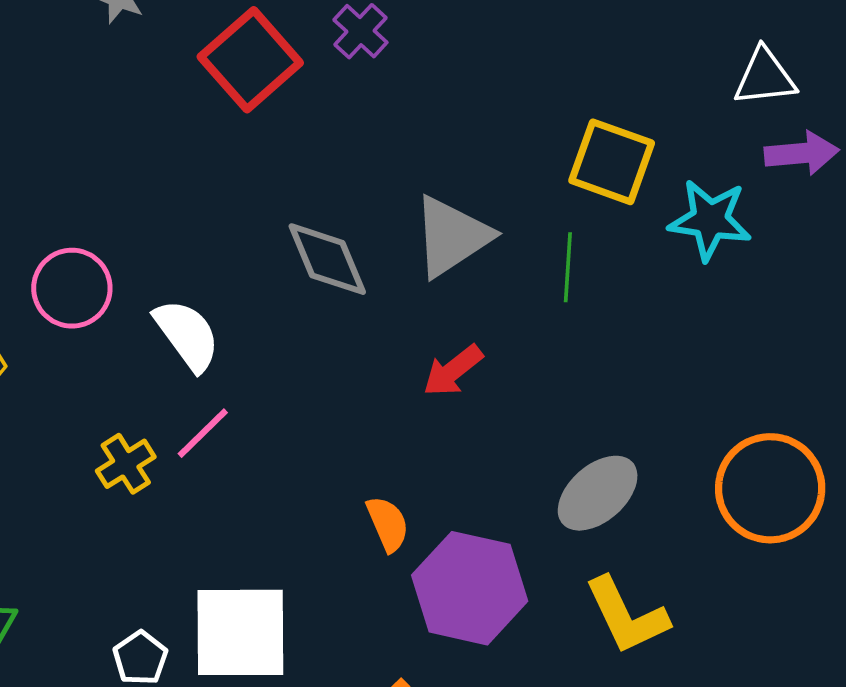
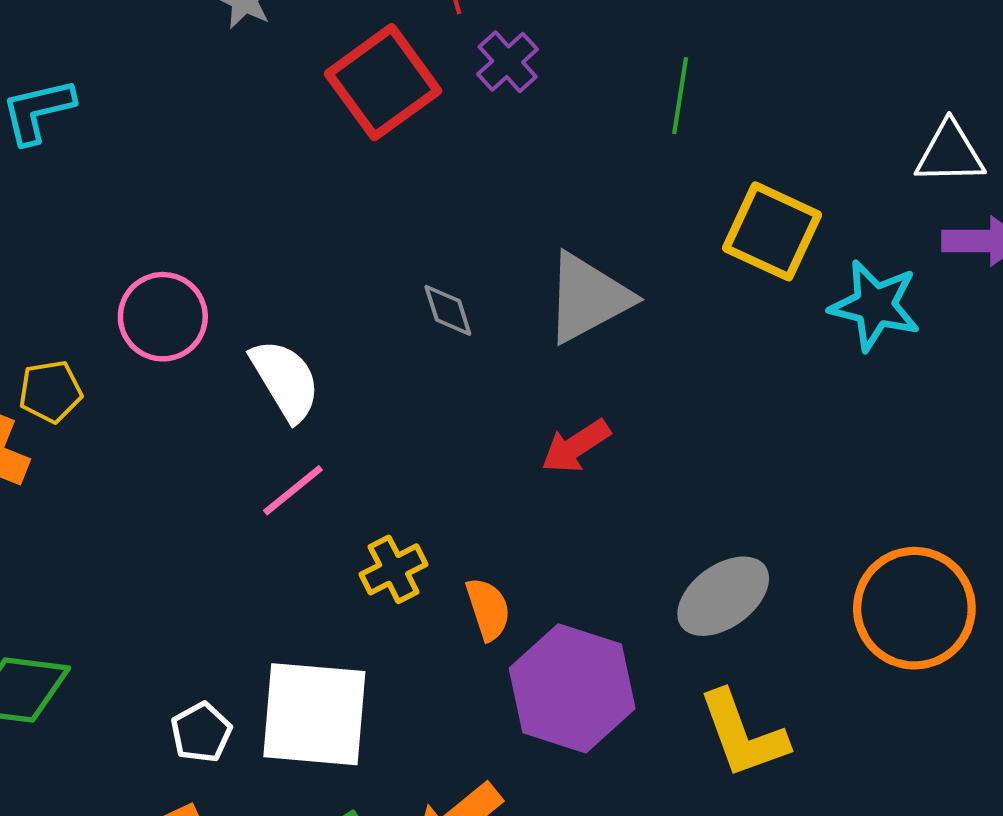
gray diamond: (327, 259) -> (448, 310), size x0.6
green line: (568, 267) -> (680, 96), moved
yellow cross: (126, 464) -> (394, 569), moved

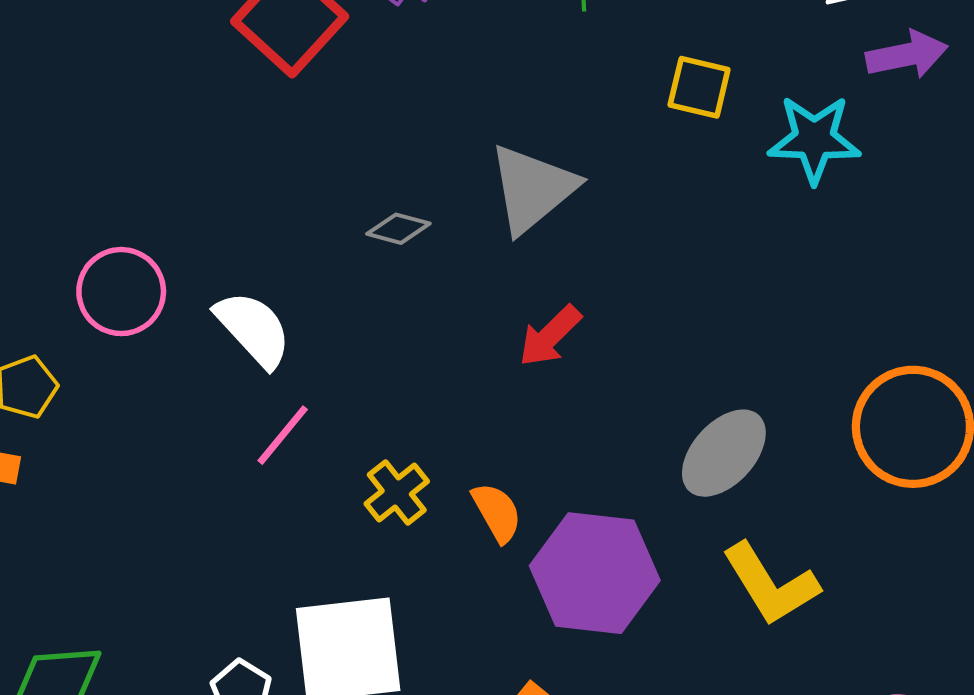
yellow square: (772, 231) -> (699, 87), size x0.7
gray diamond: (448, 310) -> (398, 229), turned -46

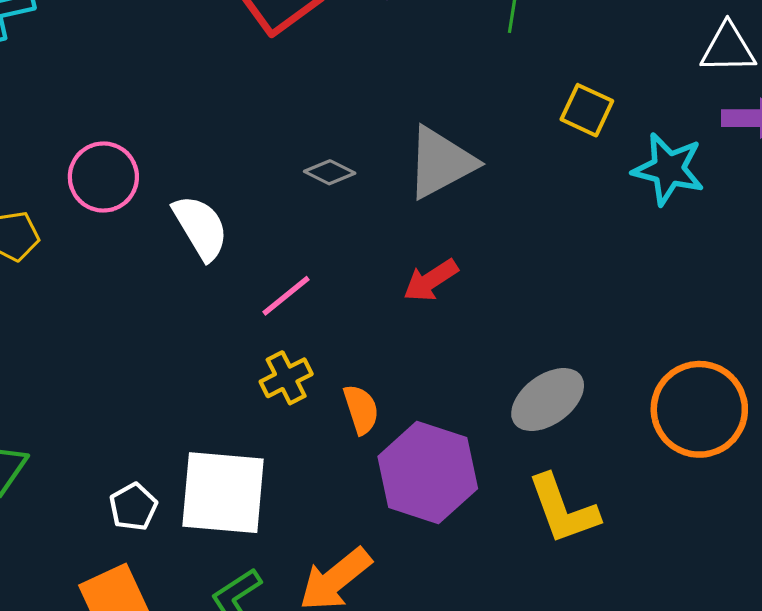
pink line: (283, 435) -> (286, 296), moved

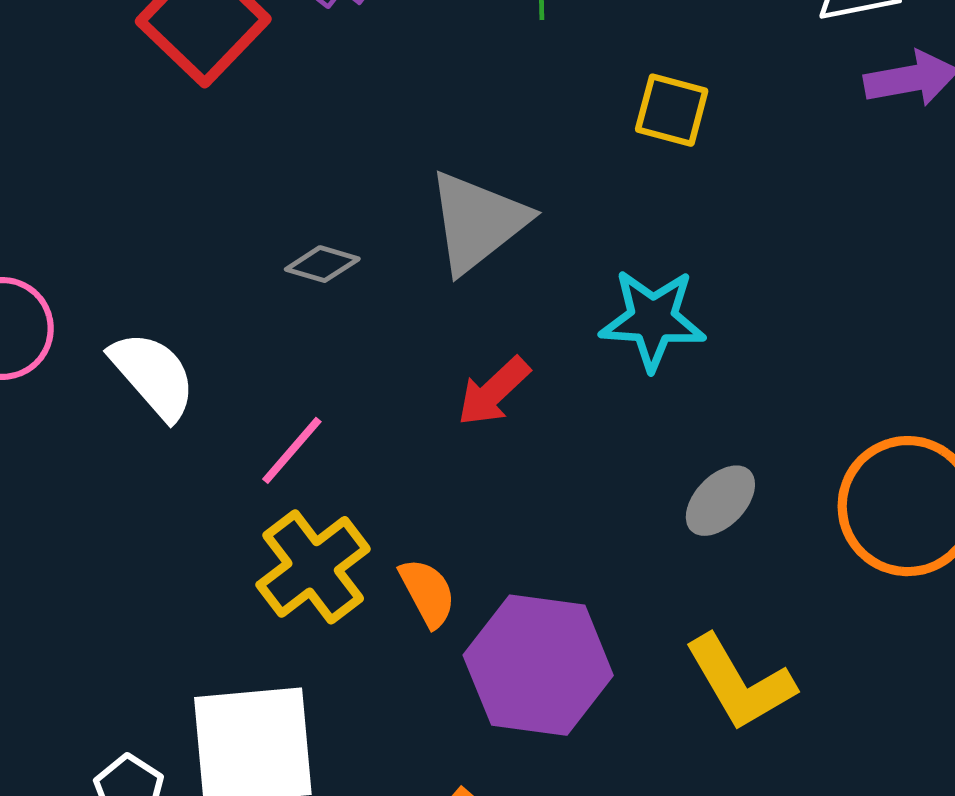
cyan star: (668, 169) -> (653, 320), moved
yellow cross: (286, 378) -> (313, 567), size x1.5
gray ellipse: (548, 400) -> (720, 501), moved, size x0.7

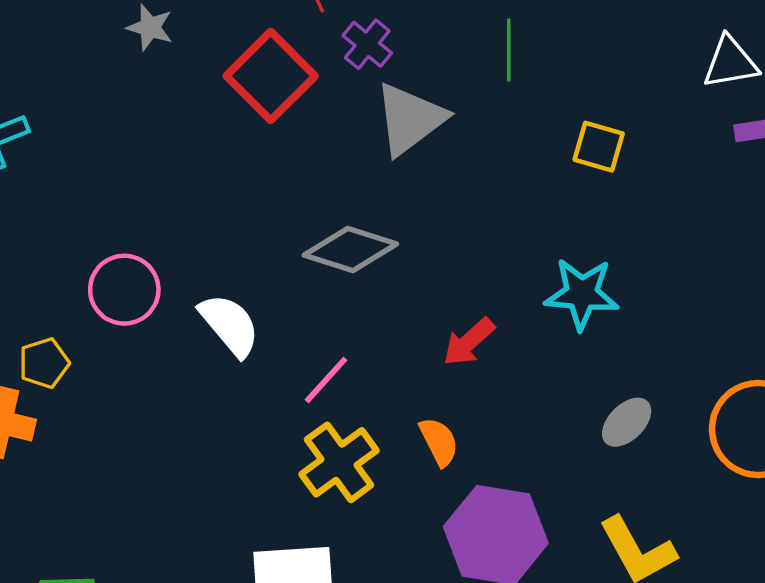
gray triangle: (477, 222) -> (410, 119), moved
gray diamond: (322, 264) -> (350, 249), size x1.8
orange semicircle: (427, 593) -> (439, 442), moved

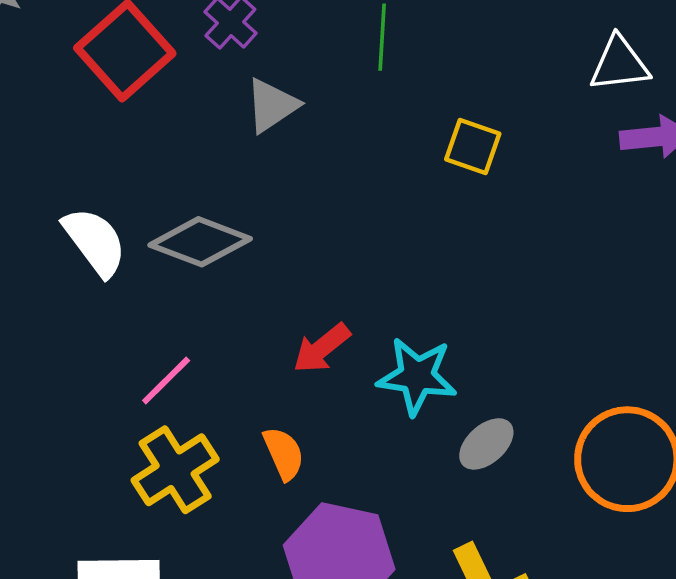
gray triangle: (410, 119) -> (272, 105), size x0.7
cyan star: (582, 294) -> (417, 376), moved
white semicircle: (230, 325) -> (95, 242), moved

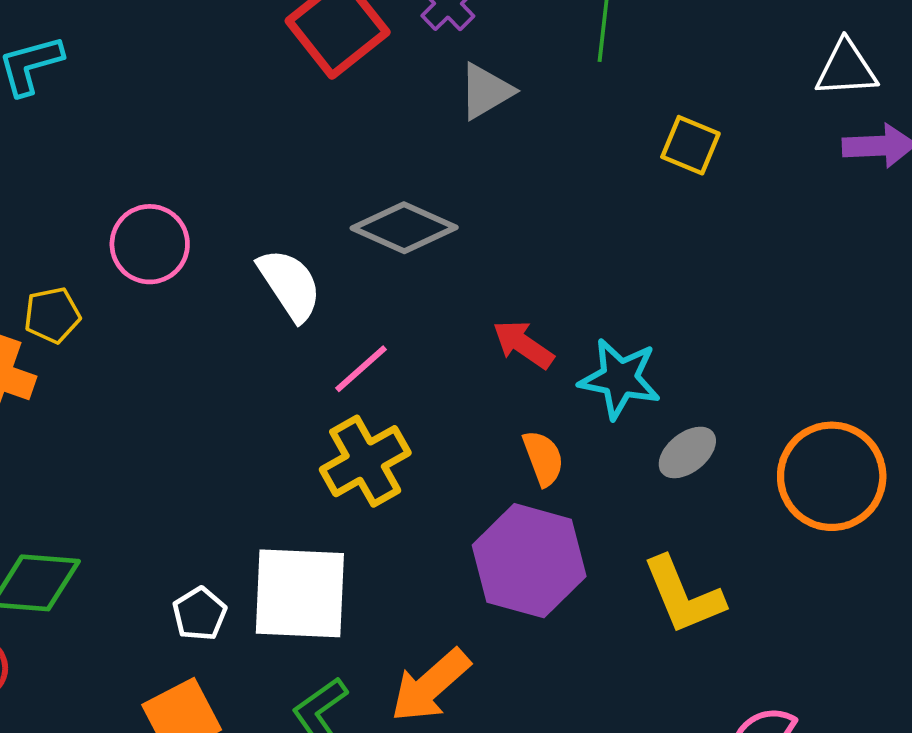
white semicircle: (95, 242) -> (290, 285), moved
red arrow: (322, 348) -> (523, 344), turned 70
orange semicircle: (284, 454) -> (543, 458), moved

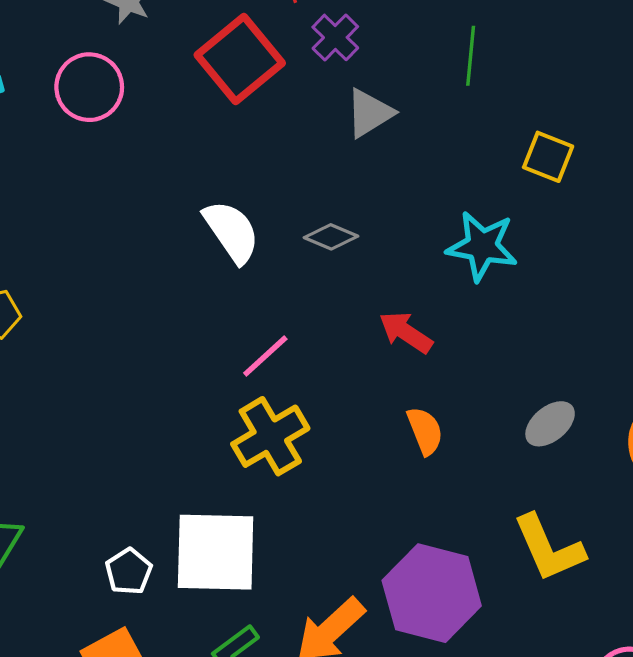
gray diamond: (404, 228) -> (331, 237), moved, size x0.6
pink circle: (150, 244) -> (89, 87), moved
white semicircle: (290, 285) -> (232, 232), moved
cyan star: (620, 379) -> (482, 246), moved
purple hexagon: (529, 561) -> (432, 593), moved

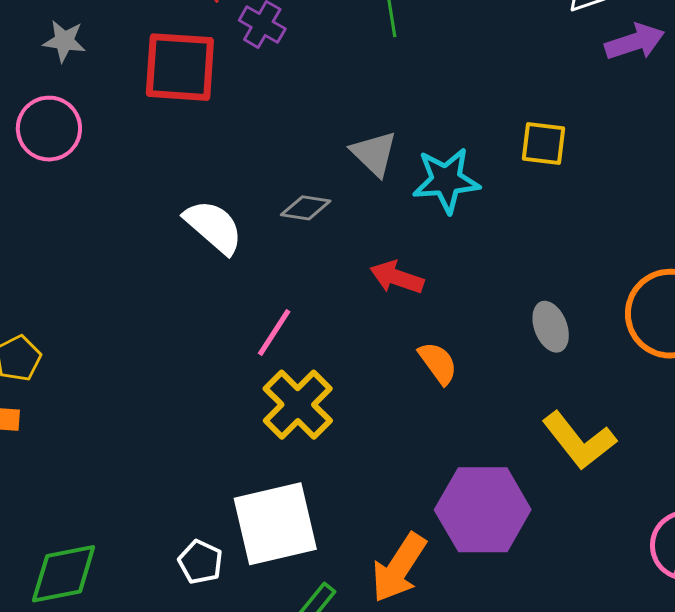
red square: (240, 59) -> (180, 67), turned -32
gray triangle: (369, 113) -> (374, 153), moved, turned -30
yellow square: (548, 157) -> (544, 143), moved
gray ellipse: (550, 424) -> (551, 327), turned -57

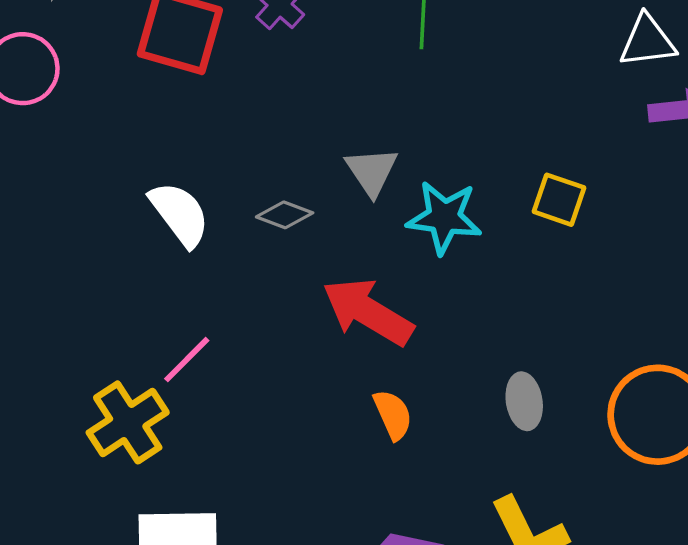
red arrow: (397, 277) -> (368, 312), size x1.6
pink line: (274, 332) -> (187, 360), moved
yellow cross: (298, 405) -> (128, 422), moved

